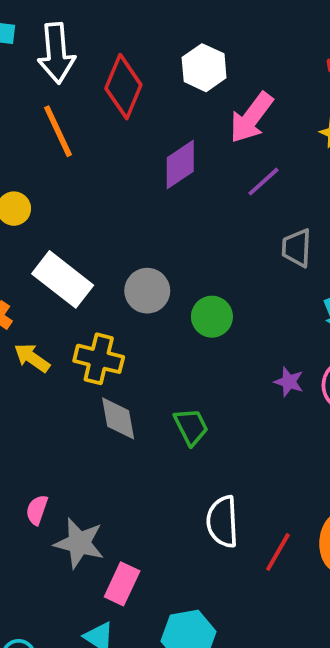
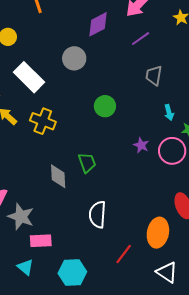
gray circle: (147, 291) -> (74, 58), moved
gray diamond: (118, 418) -> (58, 176), moved
red line: (278, 552) -> (124, 254), moved
pink rectangle: (122, 584) -> (41, 241), turned 55

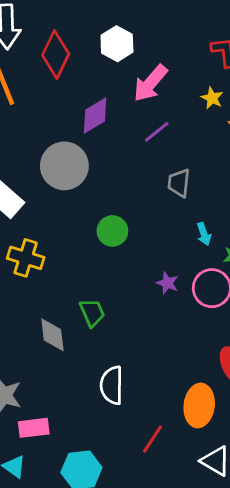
gray circle: (74, 58) -> (64, 166), size x1.4

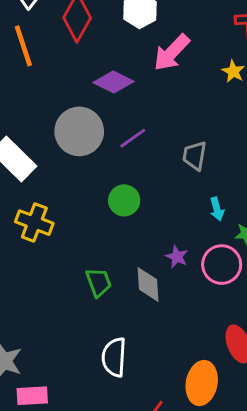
purple diamond: (95, 115) -> (113, 82), turned 54
purple line: (157, 132) -> (133, 138), moved
gray diamond: (52, 335) -> (148, 284), moved

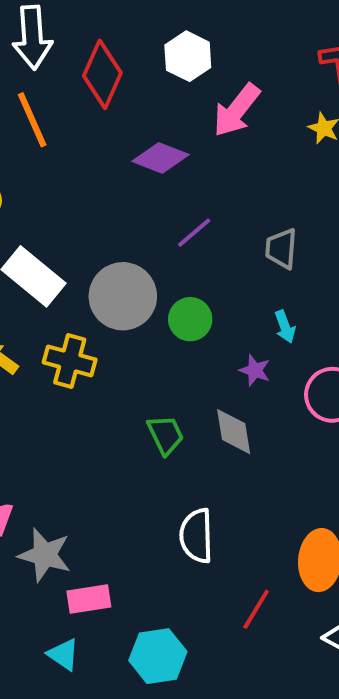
gray circle: (79, 131) -> (123, 296), moved
cyan arrow: (217, 209) -> (285, 327), moved
purple star: (177, 257) -> (255, 370), moved

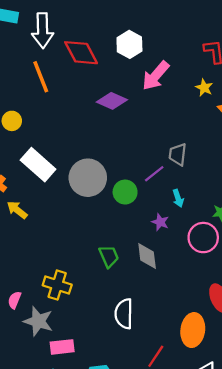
red diamond: (102, 74) -> (81, 53), turned -54
purple line: (194, 233) -> (154, 174), moved
yellow cross: (70, 361) -> (57, 285), moved

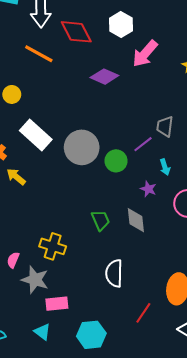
orange line: (41, 77) -> (39, 54), turned -40

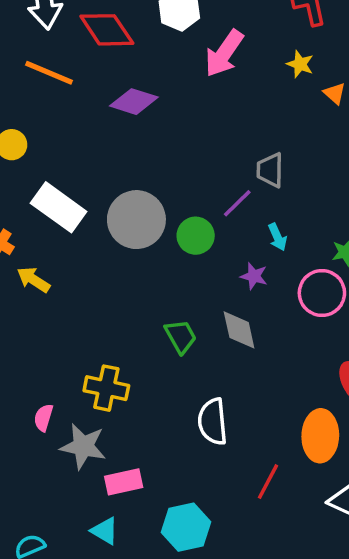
purple diamond: (104, 77) -> (134, 102), moved

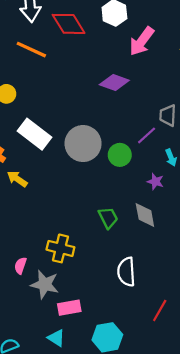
purple diamond: (134, 102) -> (114, 82), moved

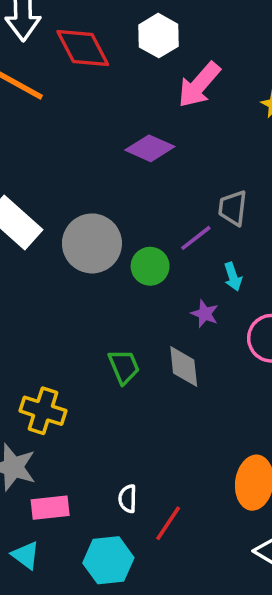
white semicircle: (126, 272) -> (128, 499), moved, size x0.6
red line: (160, 311) -> (168, 523), moved

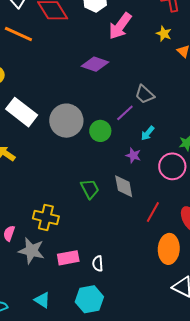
gray trapezoid: (233, 208) -> (145, 94), turned -50
cyan arrow: (233, 277) -> (148, 133), turned 63
pink rectangle: (50, 508) -> (68, 258), moved
red line: (168, 523) -> (153, 212), moved

